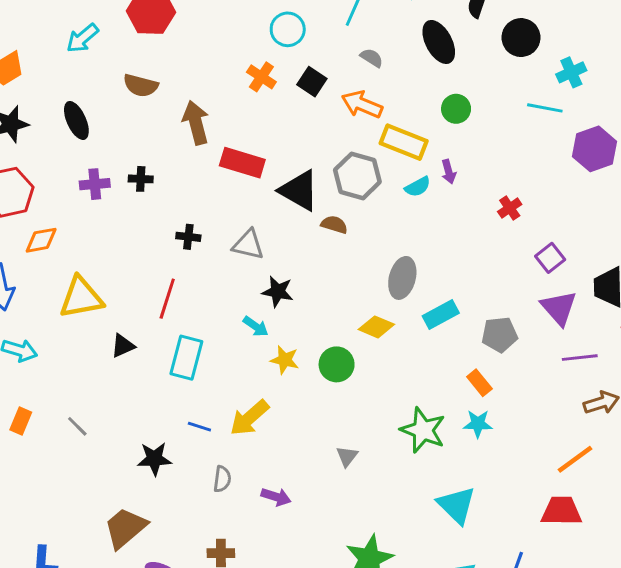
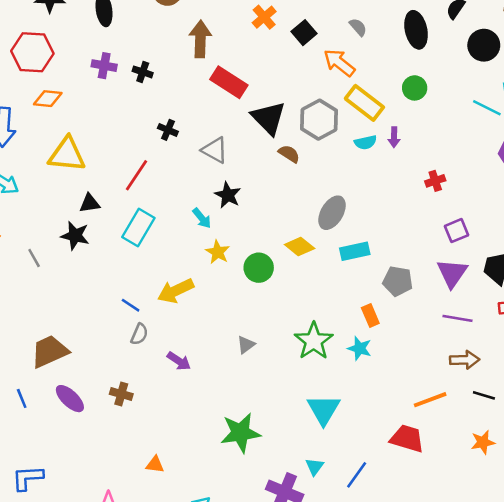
blue line: (199, 427) -> (131, 305), moved
black star: (154, 459) -> (75, 236), moved

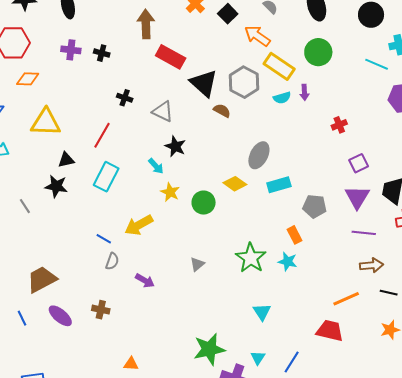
green circle: (415, 88) -> (318, 52), size x1.4
cyan triangle: (323, 410) -> (262, 312), size x0.7
green star: (240, 433) -> (209, 349), moved

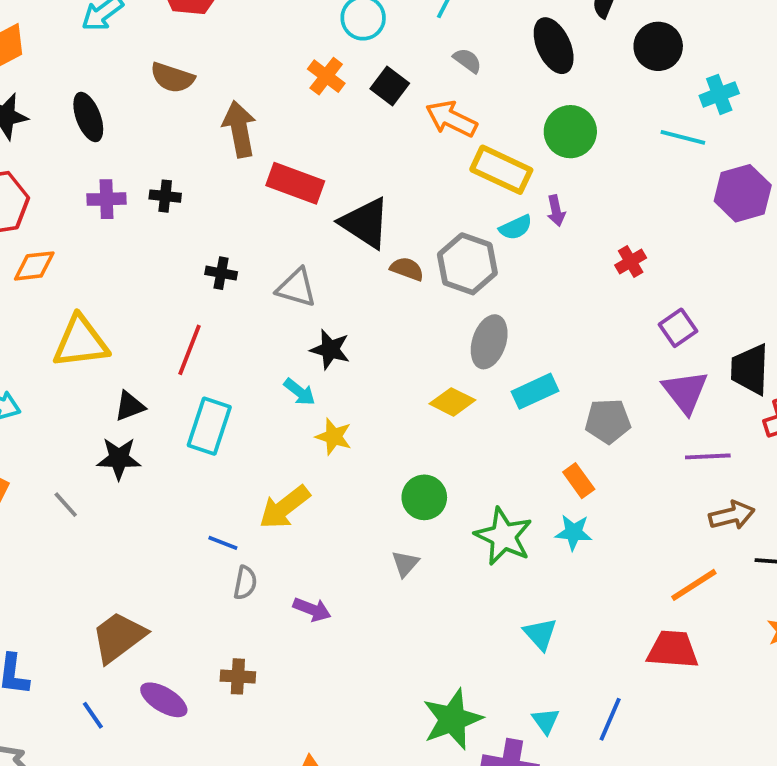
gray hexagon: (244, 82) -> (467, 264), moved
green circle: (204, 203) -> (424, 497), moved

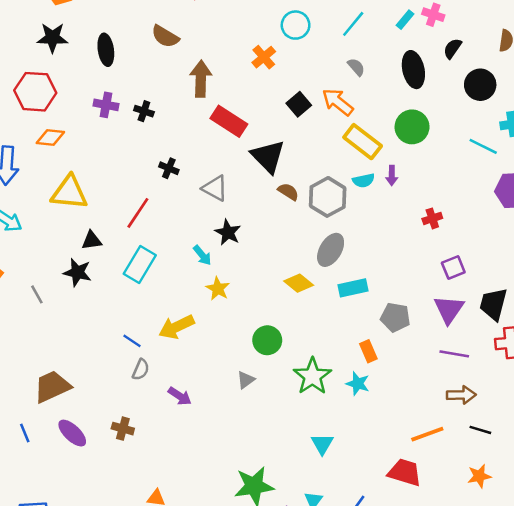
black square: (390, 86) -> (299, 104), moved

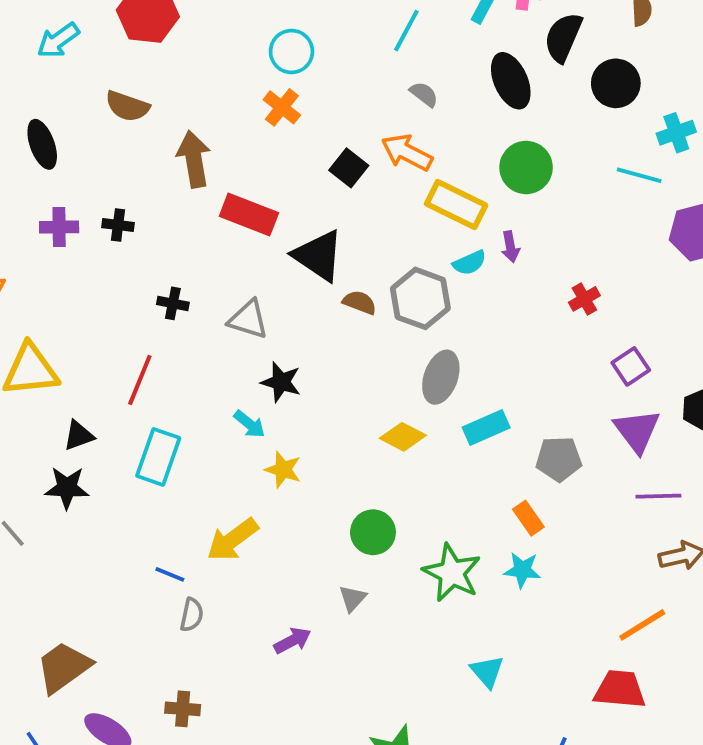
cyan circle: (296, 25) -> (291, 52), moved
black semicircle: (452, 49) -> (563, 37), size x1.5
purple arrow: (180, 396) -> (292, 641), moved, turned -50

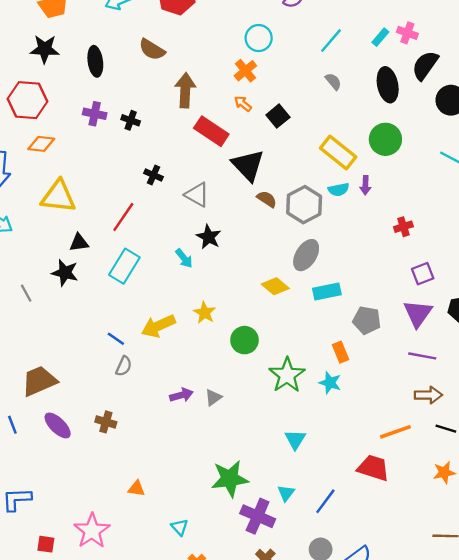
orange arrow: (407, 153) -> (243, 104), moved, size x0.6
yellow star: (283, 470) -> (204, 313), moved
gray triangle: (353, 598) -> (213, 397), moved

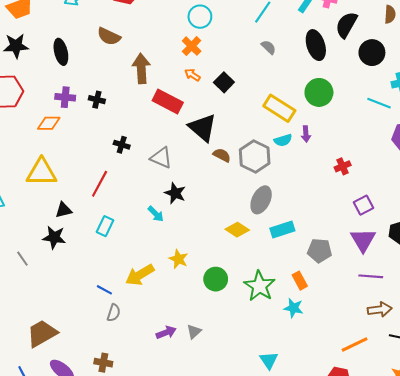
orange diamond: (41, 144) -> (49, 123), moved
cyan rectangle: (124, 266) -> (105, 226), size x0.7
green star: (287, 375) -> (260, 286), moved

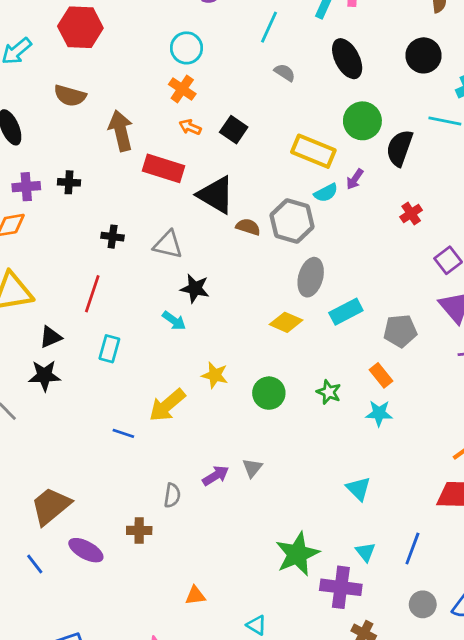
black semicircle: (346, 25) -> (400, 148), moved
purple arrow: (306, 134) -> (355, 179), turned 49
green star: (260, 286) -> (329, 392), size x0.6
gray semicircle: (114, 313) -> (172, 495), moved

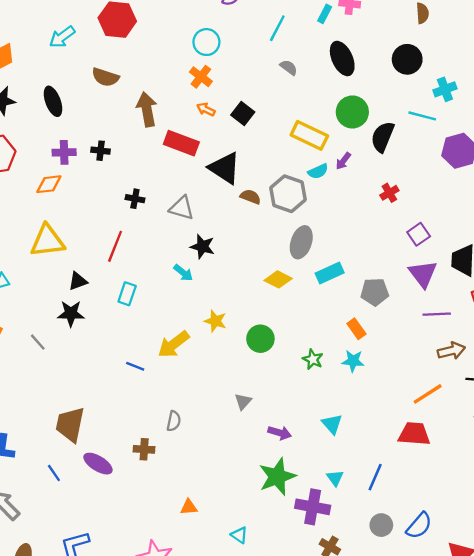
green star: (329, 392) -> (313, 359), moved
purple arrow: (216, 476) -> (280, 433), moved, turned 45
brown trapezoid: (51, 506) -> (70, 424), turned -42

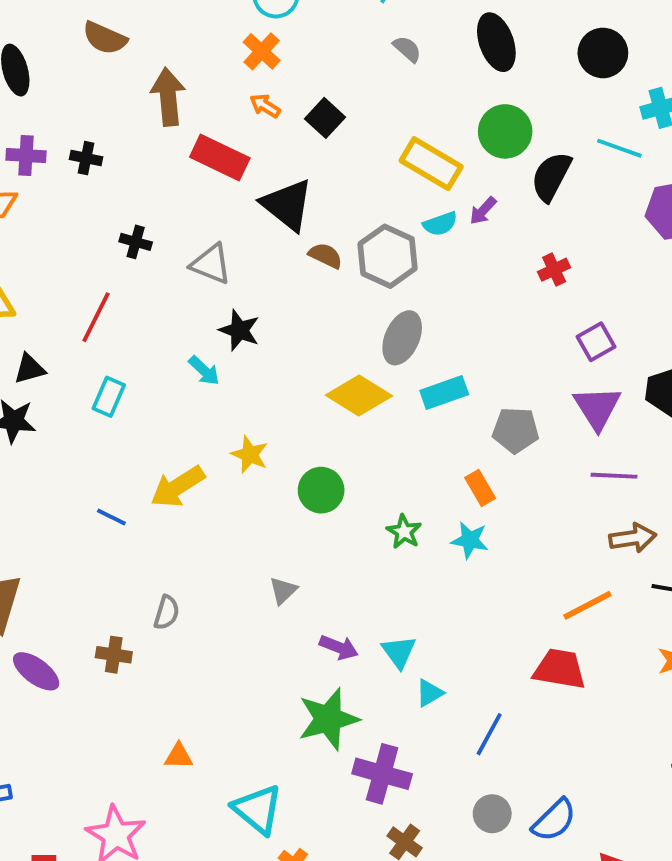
yellow diamond: (278, 279) -> (359, 396), size x1.4
cyan triangle: (332, 424) -> (399, 652), moved
cyan triangle: (335, 478) -> (429, 693), moved, turned 30
cyan triangle: (239, 535) -> (258, 809), size x1.8

